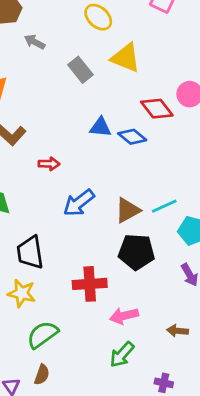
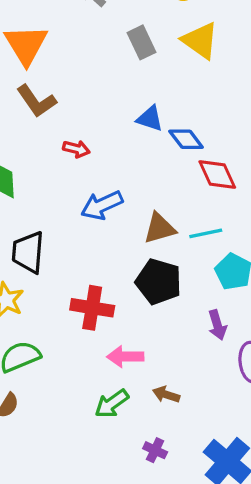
red diamond: (157, 109) -> (217, 174), moved
brown arrow: (178, 331) -> (166, 395), moved

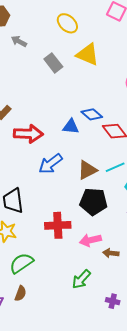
blue triangle: (150, 119) -> (71, 126), moved
red arrow: (76, 149) -> (28, 134), size x1.8
pink arrow: (125, 357) -> (90, 240), moved
brown arrow: (166, 395) -> (111, 253), moved

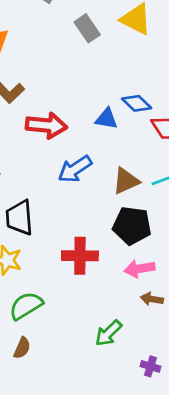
pink arrow: (90, 240) -> (139, 269), moved

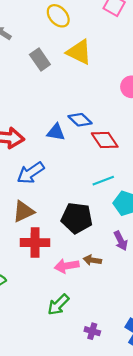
brown triangle: (126, 181) -> (23, 211), moved
pink arrow: (139, 269) -> (67, 266), moved
brown arrow: (152, 299) -> (92, 260), moved

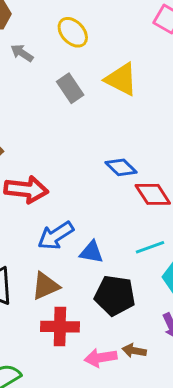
yellow ellipse: (58, 16) -> (73, 32), moved
blue triangle: (56, 132) -> (91, 252), moved

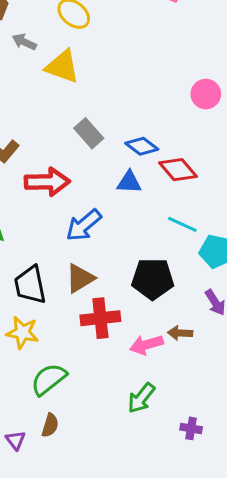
yellow triangle: (121, 79) -> (62, 67), moved
gray rectangle: (70, 88) -> (89, 133), moved
cyan line: (150, 247) -> (182, 224), turned 52
blue triangle: (91, 252) -> (129, 182), moved

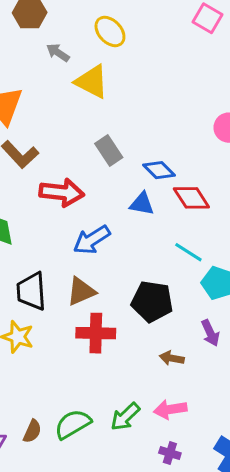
pink arrow: (146, 345) -> (170, 409), moved
green semicircle: (49, 379) -> (73, 424), moved

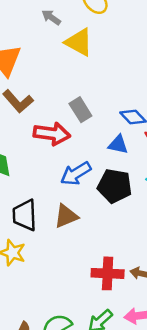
gray rectangle: (109, 151) -> (80, 110), moved
black pentagon: (152, 301) -> (115, 186), moved
red cross: (96, 333) -> (108, 273), moved

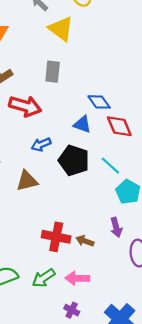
gray rectangle: (80, 110) -> (53, 72), moved, turned 30
blue arrow: (76, 174) -> (41, 144), size x0.7

